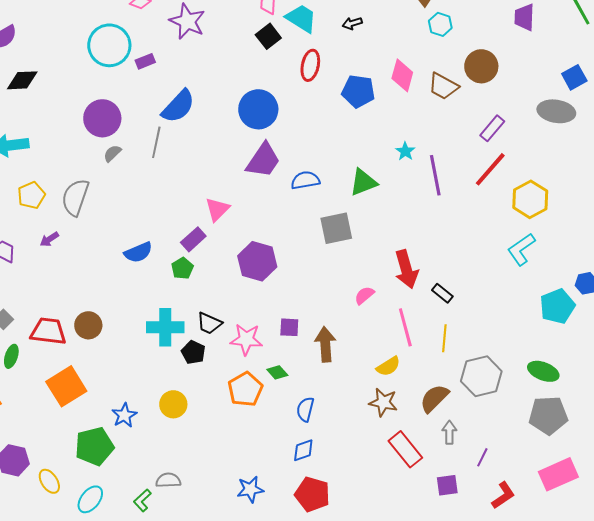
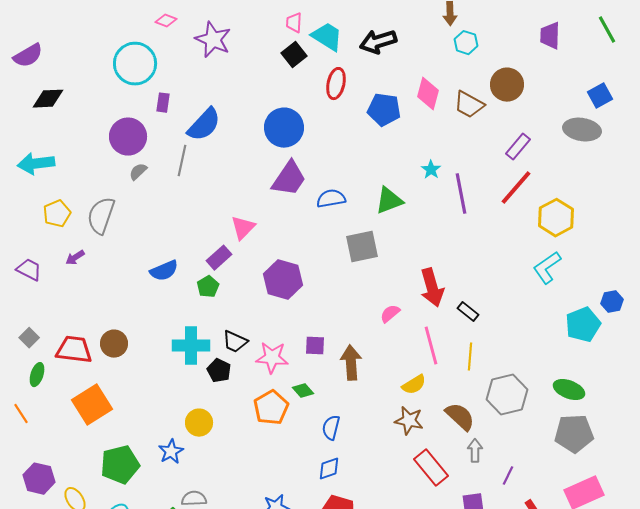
black arrow: (352, 23) -> (378, 42), size x1.8
purple rectangle: (145, 61) -> (163, 103), moved, turned -60
brown semicircle: (434, 398) -> (460, 417), turned 88
blue star: (124, 415) -> (171, 452), moved

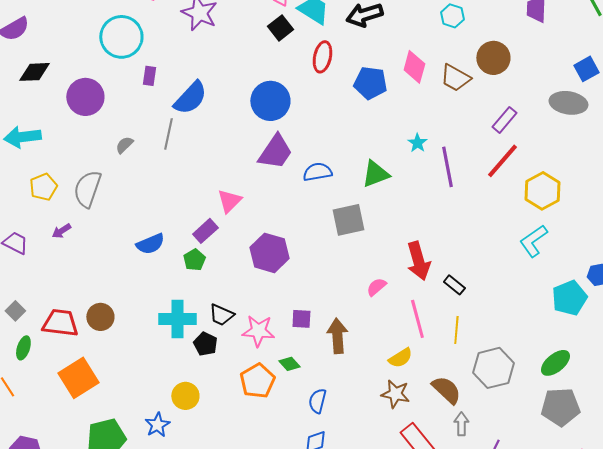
purple circle: (128, 137) -> (85, 97), moved
green ellipse: (569, 390) -> (555, 363), turned -60

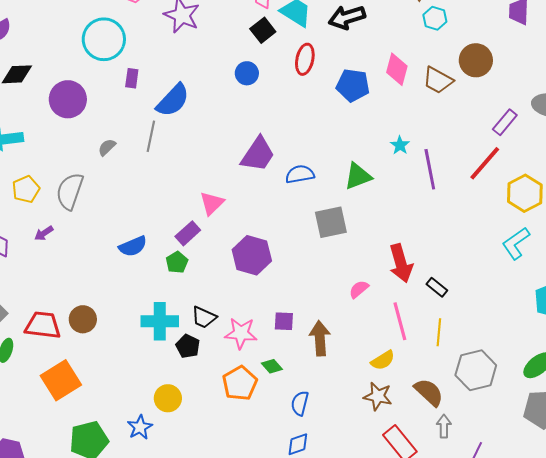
blue circle: (270, 101) -> (247, 73), moved, size x0.6
purple rectangle: (504, 120) -> (505, 122), moved

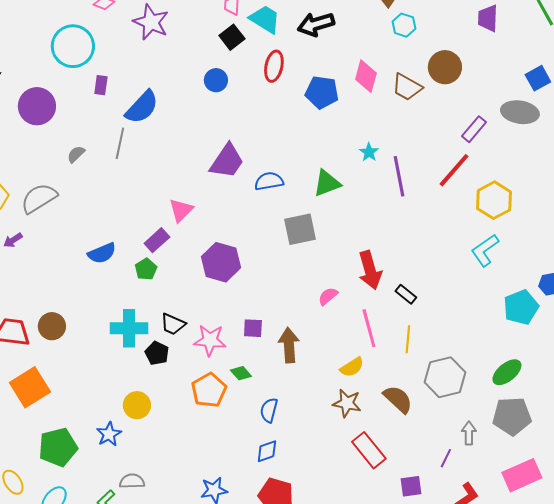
gray semicircle: (70, 191) -> (39, 198), turned 39
gray arrow: (444, 426) -> (469, 433), moved

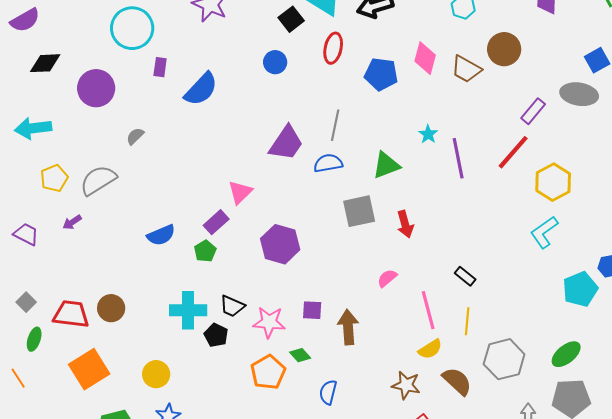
gray line: (120, 143) -> (335, 125), moved
red arrow: (370, 270) -> (405, 224), moved, size x0.7
yellow semicircle: (352, 367) -> (430, 349), moved
yellow circle: (137, 405) -> (156, 374), moved

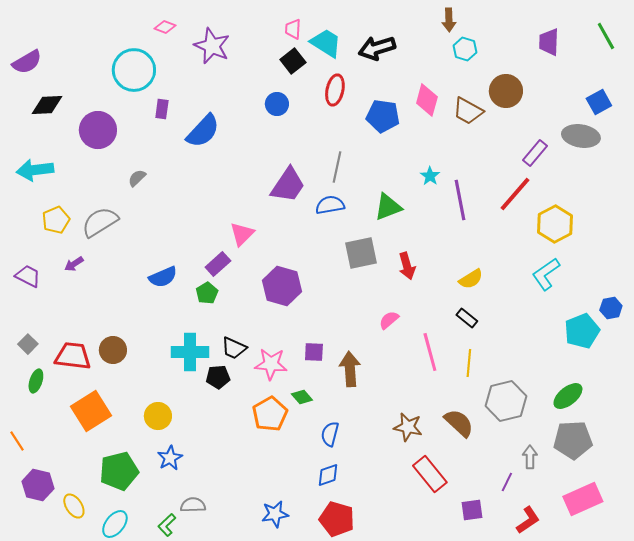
black pentagon: (216, 335) -> (218, 377), turned -30
yellow semicircle: (430, 349) -> (471, 279), moved
orange line: (18, 378) -> (17, 441), moved

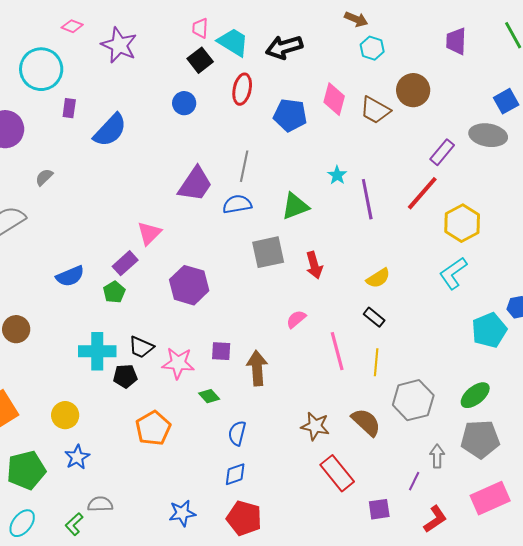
brown arrow: (449, 20) -> (356, 19), turned -65
brown circle: (113, 350) -> (16, 329), moved
orange pentagon: (270, 414) -> (153, 428), moved

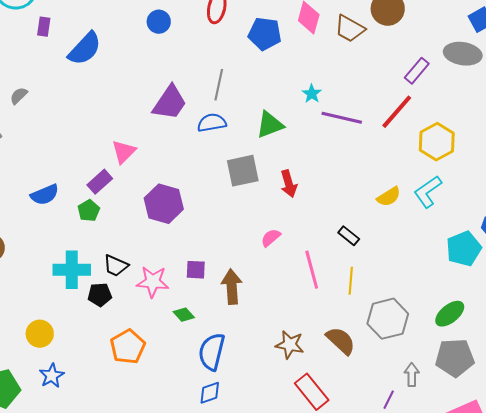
purple line: (367, 199) -> (342, 118), turned -66
yellow semicircle: (378, 278) -> (389, 197), moved
blue semicircle: (237, 433) -> (212, 352), size x1.5

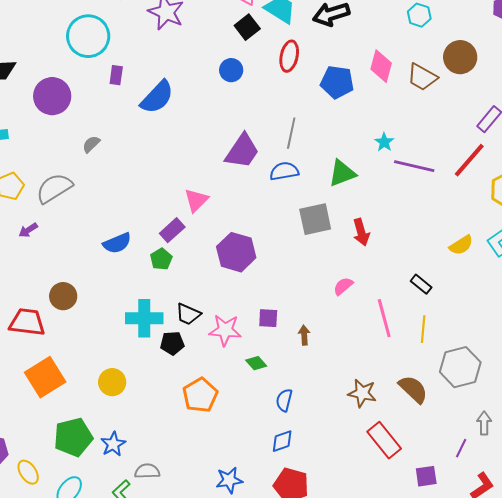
brown arrow: (232, 287) -> (304, 335), size x0.6
blue semicircle: (212, 352) -> (284, 400), size x0.6
blue star: (52, 376) -> (113, 444), moved

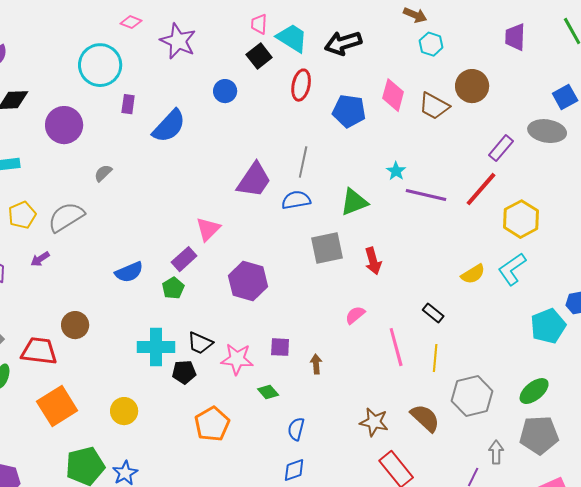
blue circle: (231, 70) -> (225, 91), moved

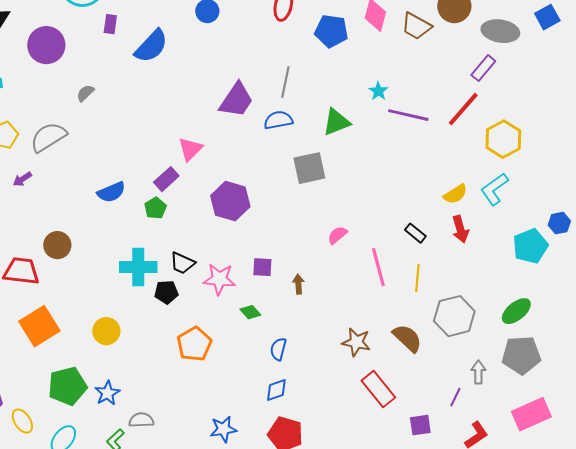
gray ellipse: (547, 131) -> (500, 31), moved
red arrow: (373, 261) -> (460, 229), moved

